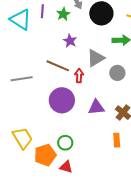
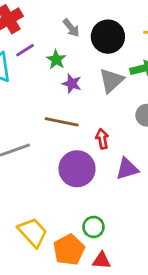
purple line: (42, 11) -> (25, 50), turned 64
green star: (63, 14) -> (56, 60), moved
gray triangle: (96, 58) -> (111, 81), moved
red arrow: (79, 76) -> (102, 139), moved

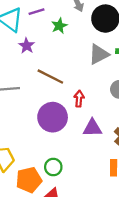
purple star: (72, 84) -> (27, 46), moved

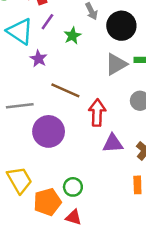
purple line: (37, 12) -> (47, 22), turned -35
red arrow: (79, 99) -> (97, 113), size x1.5
purple circle: (53, 117) -> (49, 131), moved

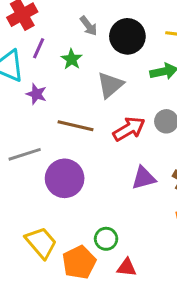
gray triangle: (116, 64) -> (110, 85), moved
red arrow: (97, 113) -> (129, 129), moved, turned 68
red triangle: (74, 217) -> (127, 268), moved

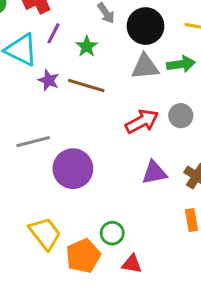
gray triangle: (110, 85) -> (145, 67), moved, turned 32
brown line: (75, 126) -> (86, 85), moved

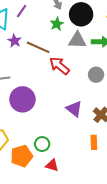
green star: (87, 46) -> (57, 24), moved
red arrow: (142, 121) -> (59, 66), moved, turned -120
purple triangle: (154, 173) -> (74, 109), turned 42

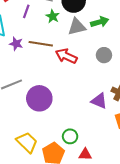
purple line: (22, 11) -> (26, 11), moved
purple triangle: (74, 109) -> (99, 101), moved

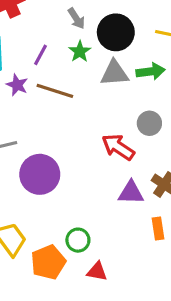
purple line: (26, 11) -> (41, 55), moved
red arrow: (66, 56) -> (118, 147), moved
purple triangle: (99, 101) -> (131, 193), turned -30

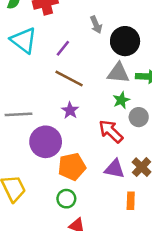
green star: (80, 51) -> (121, 100), moved
purple star: (17, 85) -> (70, 110), moved
orange pentagon: (48, 262) -> (72, 167), moved

